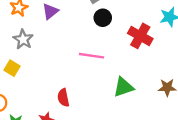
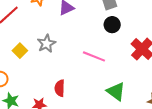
gray star: (23, 39) -> (46, 44), moved
green triangle: (123, 87) -> (116, 91), turned 42

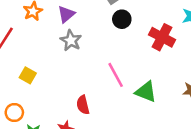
gray star: (46, 44) -> (71, 40), moved
pink line: (94, 56) -> (116, 75), moved, turned 55

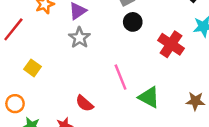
red semicircle: (83, 105) -> (84, 103), turned -42

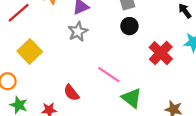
yellow square: (33, 68) -> (30, 51), size x1.5
pink line: (120, 77) -> (109, 75), turned -45

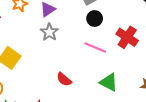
pink line: (109, 75) -> (95, 47), moved
red semicircle: (71, 93) -> (64, 79), moved

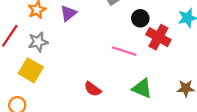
black circle: (95, 19) -> (140, 18), moved
gray star: (49, 32) -> (38, 42), moved, turned 30

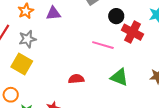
purple triangle: (68, 13) -> (53, 13), turned 35
red semicircle: (93, 89) -> (76, 79), turned 140

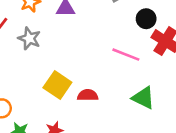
gray star: (27, 39) -> (29, 38), turned 30
yellow square: (22, 64) -> (57, 85), moved

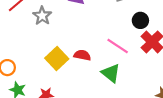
red semicircle: (88, 95) -> (82, 55), moved
green triangle: (143, 98) -> (111, 73), moved

